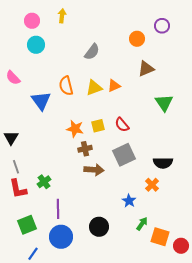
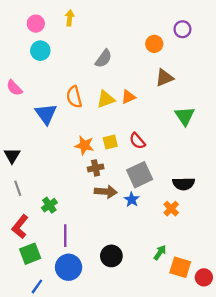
red L-shape: (18, 189) -> (20, 227), moved, turned 50
blue star: (129, 201) -> (132, 200), moved

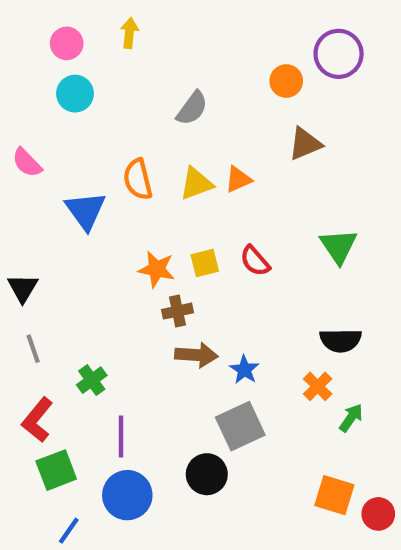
purple circle: (182, 29) -> (339, 54), size x1.5
green triangle: (185, 116) -> (339, 246), moved
gray square: (140, 175) -> (240, 426), moved
green arrow: (160, 253) -> (351, 418), moved

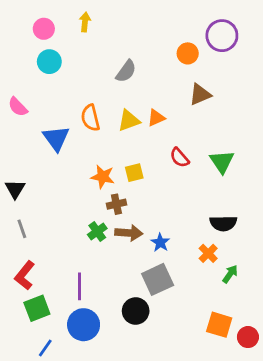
red semicircle: (255, 261) -> (179, 158), moved
green cross: (92, 380) -> (97, 232), moved

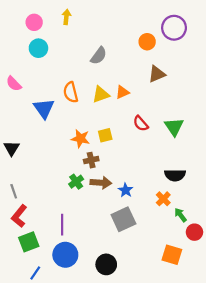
gray line: (22, 229) -> (14, 191), moved
green arrow: (230, 274) -> (180, 215), turned -72
black circle: (136, 311) -> (106, 264), moved
red circle: (248, 337) -> (194, 232), moved

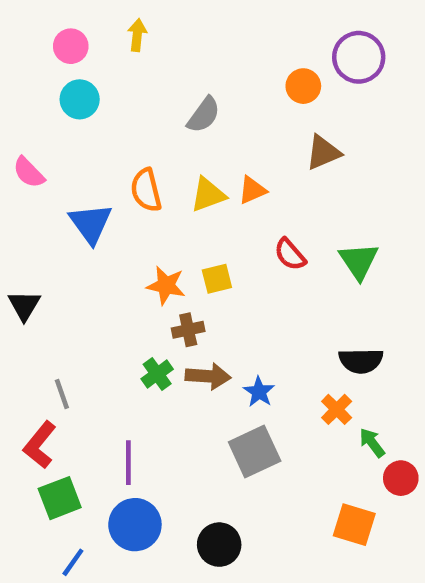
gray line: (14, 191) -> (62, 394), moved

